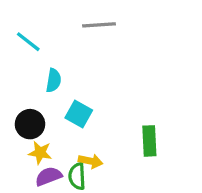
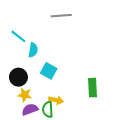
cyan line: (28, 42) -> (18, 36), moved

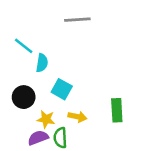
yellow star: (25, 95) -> (46, 119), moved
yellow arrow: (56, 100) -> (77, 117), moved

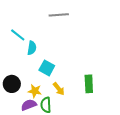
black circle: (24, 97) -> (12, 84), moved
yellow arrow: (77, 117) -> (59, 89), turned 40

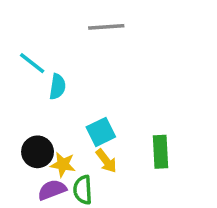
cyan square: (47, 68) -> (101, 132), moved, turned 35
black circle: (12, 84) -> (38, 152), moved

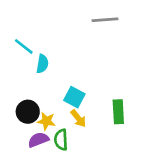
gray line: (106, 27) -> (105, 20), moved
cyan square: (101, 132) -> (74, 97), turned -36

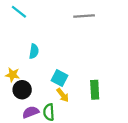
cyan line: (24, 46) -> (19, 12), moved
yellow star: (46, 121) -> (12, 75), moved

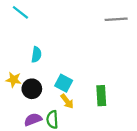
gray line: (84, 16) -> (116, 19), moved
black circle: (22, 90) -> (32, 89), moved

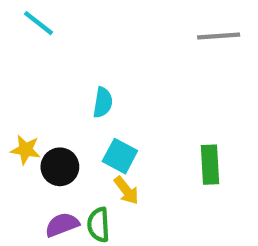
cyan semicircle: (36, 55) -> (103, 102), moved
green rectangle: (101, 96) -> (210, 165), moved

